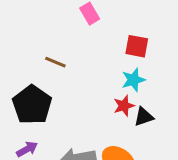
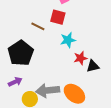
red square: (137, 46) -> (58, 17), moved
cyan star: (133, 80) -> (68, 40), moved

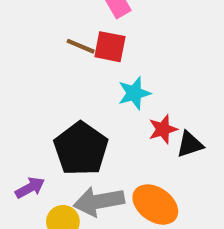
brown line: (38, 26) -> (81, 46), moved
black pentagon: (21, 53) -> (81, 149), moved

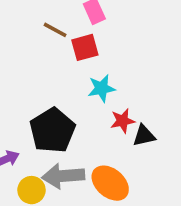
brown line: (81, 46) -> (55, 30), moved
red square: (110, 47) -> (85, 47), turned -32

